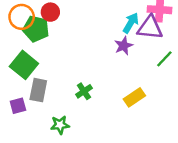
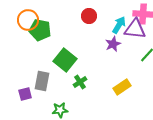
red circle: (50, 12) -> (89, 16), moved
green square: (24, 65) -> (65, 60), moved

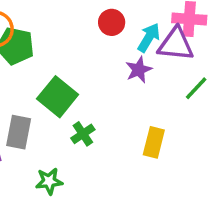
red circle: (89, 16) -> (112, 22), moved
yellow rectangle: (122, 87) -> (154, 142), turned -42

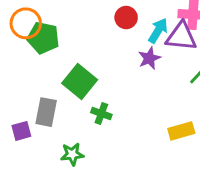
green cross: (83, 134) -> (101, 113), turned -36
yellow rectangle: (154, 142) -> (181, 131), moved, turned 60

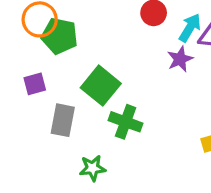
green cross: (101, 113) -> (126, 122), size x1.4
purple square: (21, 131) -> (35, 84), moved

